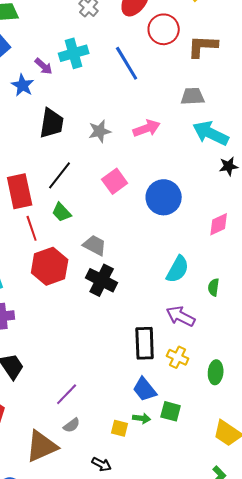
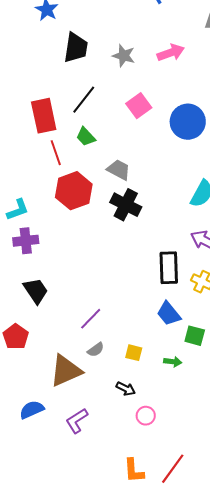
gray star: (100, 131) -> (124, 56), turned 30
green arrow: (142, 418) -> (173, 362), moved
yellow square: (120, 428) -> (134, 353), moved

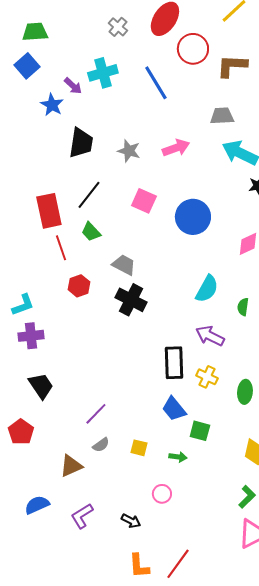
pink square: (139, 106) -> (144, 201), turned -30
red hexagon: (74, 191) -> (79, 286), size x0.6
brown triangle: (66, 371) -> (71, 466), size x0.7
black arrow: (126, 389) -> (131, 521), moved
pink circle: (146, 416) -> (162, 494), moved

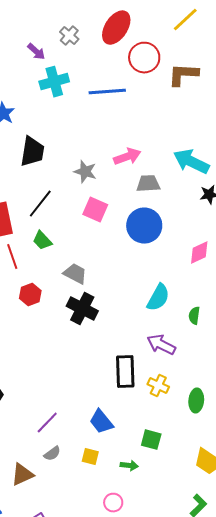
blue line: (156, 83) -> (107, 92), turned -63
purple arrow: (73, 86) -> (36, 52), moved
gray trapezoid: (222, 116) -> (148, 184), moved
gray star: (129, 151) -> (85, 172), moved
blue trapezoid: (174, 409) -> (101, 422), moved

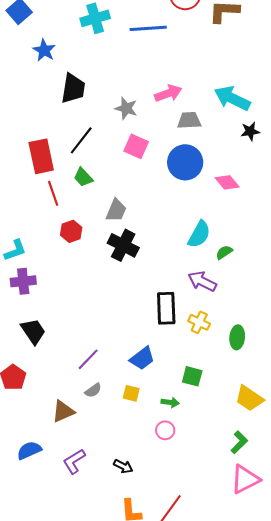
pink diamond: (199, 253) -> (227, 182), moved, turned 75
gray trapezoid: (75, 274) -> (116, 210), turned 85
green semicircle: (194, 316) -> (224, 252), moved, turned 48
blue trapezoid: (101, 422) -> (142, 358), turned -88
pink circle: (113, 503) -> (165, 430), moved

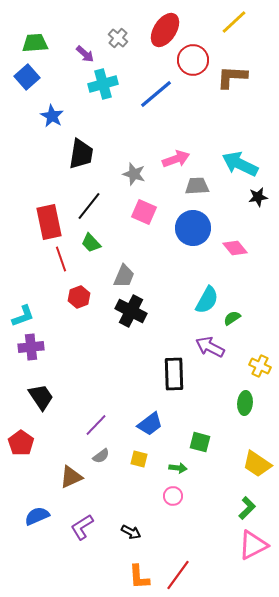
blue line: (148, 28) -> (156, 94), turned -36
yellow cross: (199, 322) -> (260, 366), moved

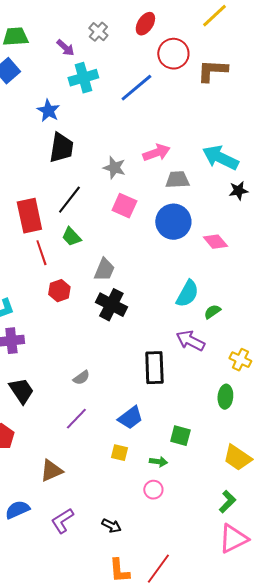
red ellipse: (165, 30) -> (145, 24), size x0.7
blue star: (52, 116) -> (48, 111), moved
gray semicircle: (101, 456) -> (81, 378), moved

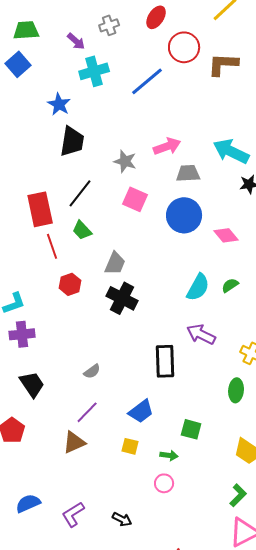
gray cross: (98, 32) -> (109, 25), turned 30
green semicircle: (212, 312) -> (230, 285), moved
brown triangle: (51, 471) -> (74, 442), moved

